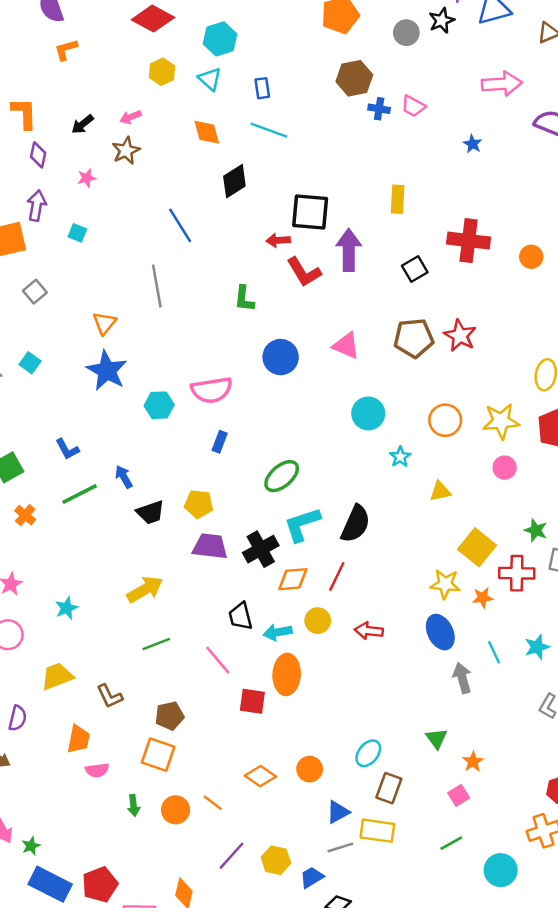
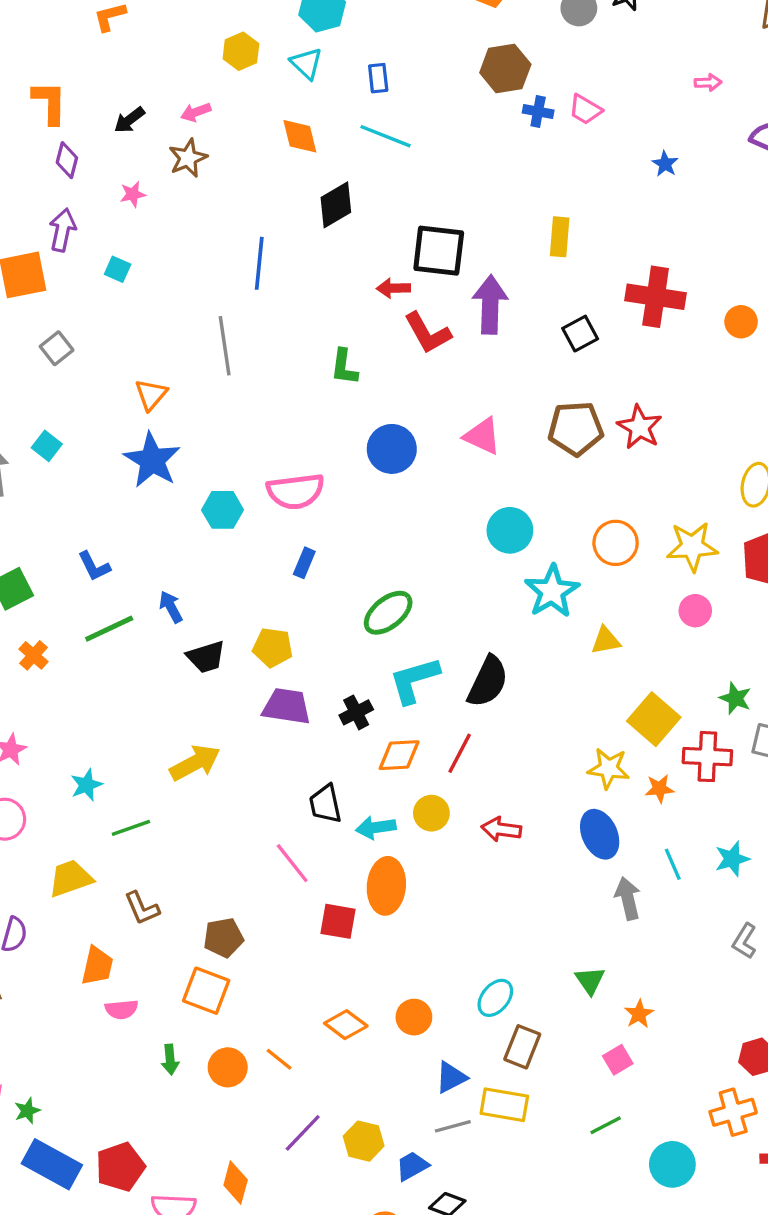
pink arrow: (502, 84) -> (708, 82), size x0.5
blue line: (180, 225) -> (259, 263), turned 36
cyan star: (400, 457) -> (552, 591), size x1.8
black cross: (261, 549) -> (356, 712), size x0.7
green line: (156, 644) -> (131, 828), moved

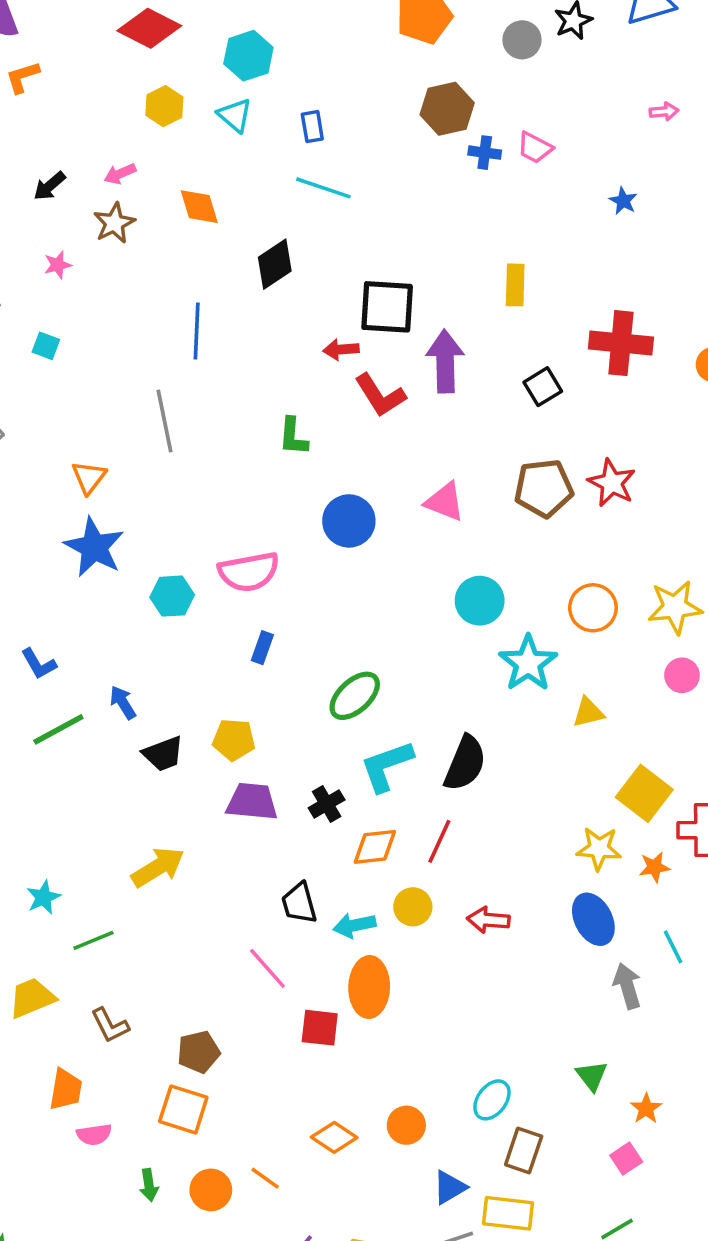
orange diamond: (300, 136) -> (199, 207), moved

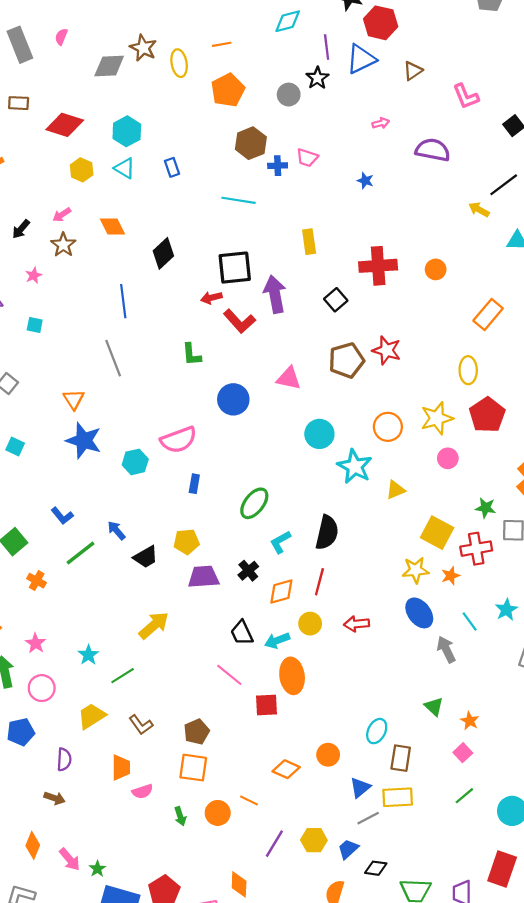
cyan line: (323, 188) -> (239, 200), moved
cyan L-shape: (387, 766) -> (280, 542), size x0.7

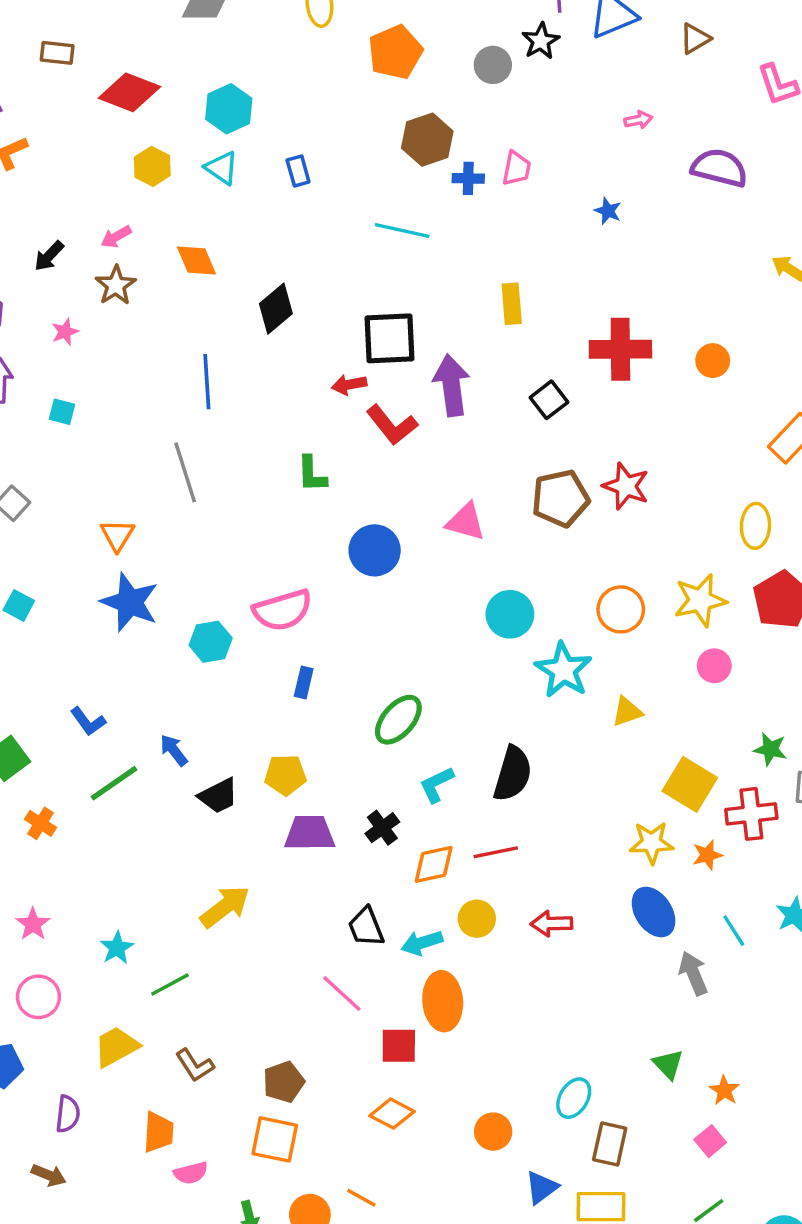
pink trapezoid: (307, 158) -> (517, 168), turned -100
red line: (319, 582) -> (496, 852), turned 60
orange diamond: (286, 769) -> (392, 1114), moved

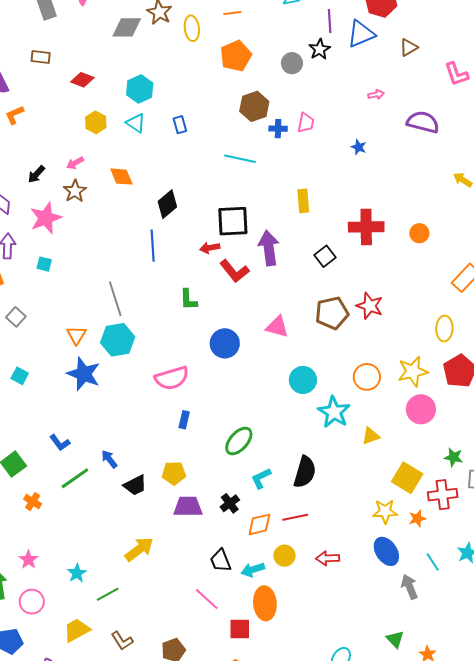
red diamond: (129, 92) -> (82, 80), size x0.7
pink star: (65, 332) -> (46, 218), size x2.0
blue line: (207, 382) -> (153, 246), moved
cyan hexagon: (211, 642) -> (118, 340), moved, size x1.4
pink circle: (714, 666) -> (421, 409), size x1.5

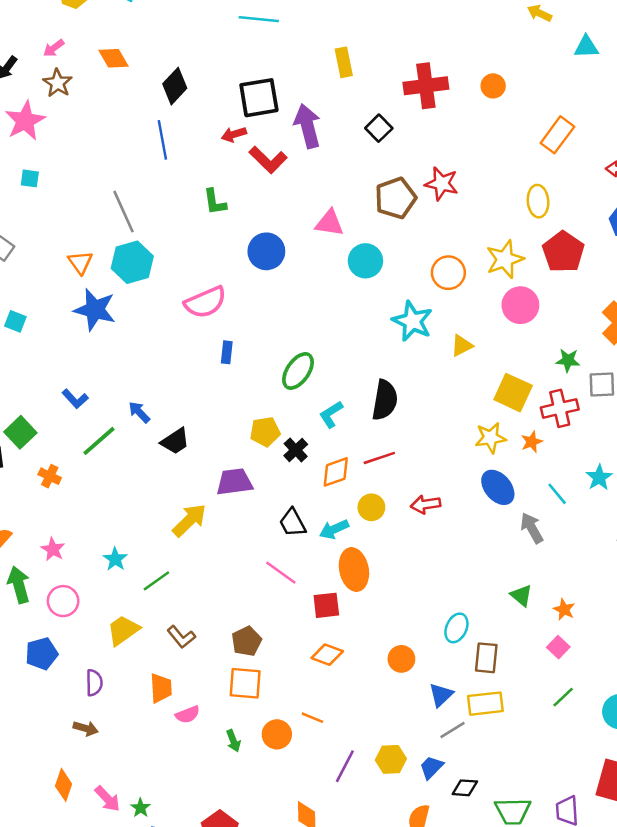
cyan circle: (303, 380) -> (365, 261), moved
yellow pentagon: (174, 473) -> (265, 432), moved
purple trapezoid: (188, 507) -> (234, 482), moved

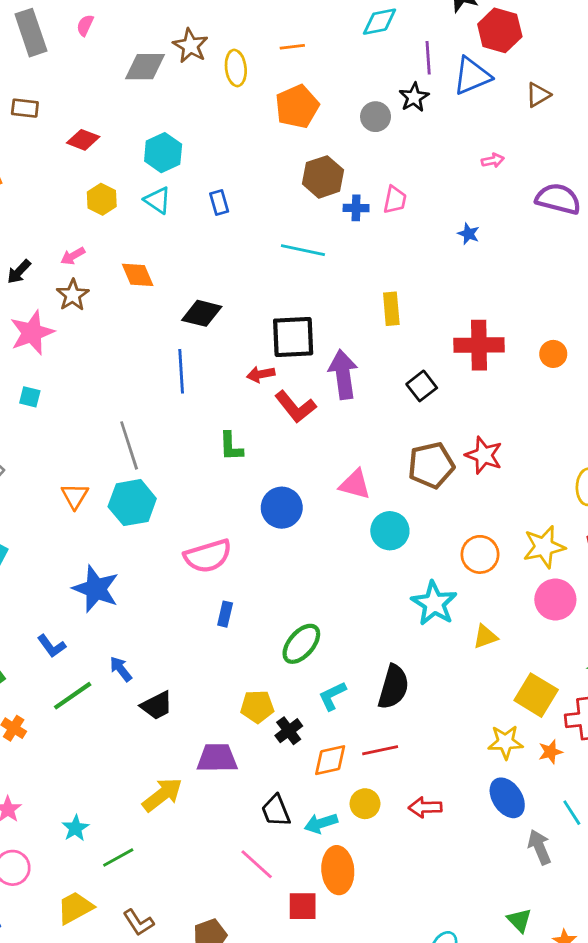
black diamond: (175, 86) -> (202, 313), turned 54
blue star: (95, 310) -> (96, 589), moved

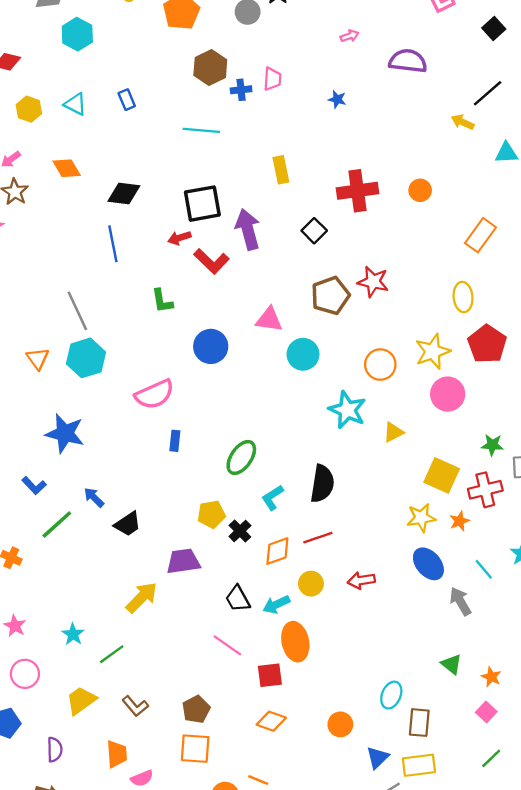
cyan hexagon: (163, 153) -> (77, 34), moved

